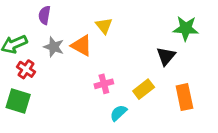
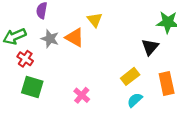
pink cross: (104, 84) -> (82, 95), moved, turned -35
green square: (18, 101) -> (32, 87), moved
cyan semicircle: (118, 113) -> (135, 100), moved

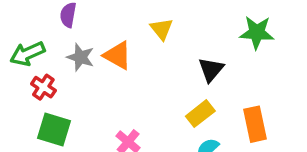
yellow triangle: (95, 20) -> (162, 29), moved
black triangle: (150, 47) -> (211, 70), moved

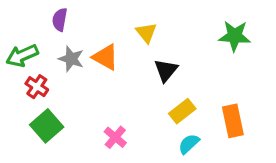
black triangle: (211, 70) -> (166, 70), moved
green square: (54, 129) -> (47, 126), turned 32

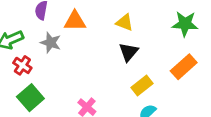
yellow triangle: (146, 33) -> (125, 22), moved, turned -30
orange triangle: (105, 57) -> (75, 21), moved, turned -30
orange rectangle: (233, 121) -> (184, 67), moved, turned 60

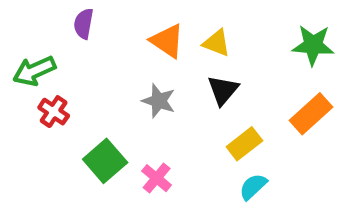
orange triangle: (75, 21) -> (167, 41), moved, turned 35
gray star: (51, 43) -> (159, 101), moved
green square: (30, 98) -> (105, 161), moved

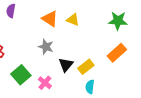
black triangle: (223, 90) -> (66, 65), moved
cyan semicircle: (253, 187) -> (90, 87), turned -40

